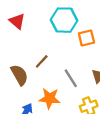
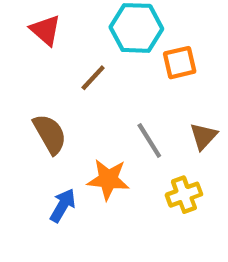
brown line: (42, 61) -> (93, 78), moved

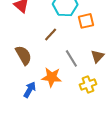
brown line: (93, 78) -> (51, 34), moved

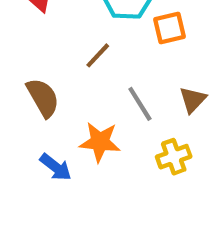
blue arrow: (30, 90) -> (56, 167), turned 98

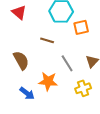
brown line: (98, 55) -> (47, 40), turned 64

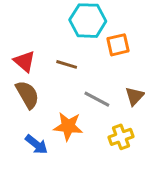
red triangle: (19, 12) -> (24, 61), moved
gray line: (67, 63) -> (97, 99), turned -30

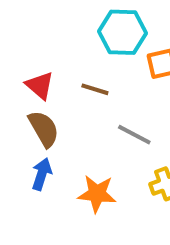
orange star: (68, 126) -> (97, 194), moved
blue arrow: (36, 144) -> (42, 174), moved, turned -110

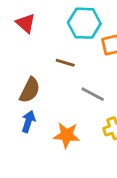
red triangle: (40, 85) -> (26, 23), moved
brown semicircle: (44, 129) -> (30, 90), turned 56

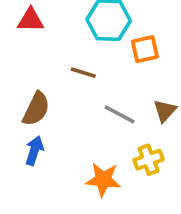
red triangle: (26, 23) -> (31, 20), turned -40
orange star: (67, 135) -> (103, 180), moved

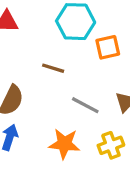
orange star: (103, 180) -> (64, 144), moved

